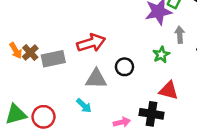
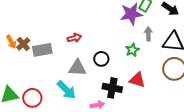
red arrow: (91, 43) -> (74, 38), size x0.6
cyan arrow: (84, 106) -> (66, 90), size x1.5
black cross: (152, 114) -> (112, 88), moved

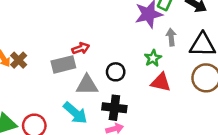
gray rectangle: (42, 50) -> (63, 64), moved
red triangle: (137, 80) -> (161, 82), moved
black cross: (112, 88) -> (114, 108), moved

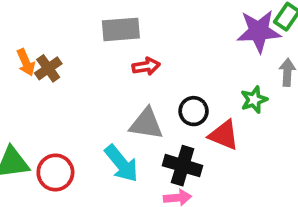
gray rectangle: (63, 64) -> (121, 29), moved
red triangle: (161, 82) -> (224, 135), moved

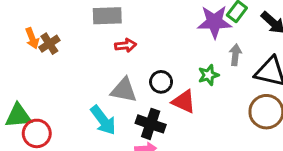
red circle: (55, 172) -> (37, 133), moved

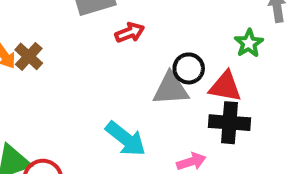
gray triangle: (124, 90) -> (171, 89), moved
black cross: (151, 124) -> (229, 123), moved

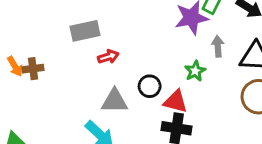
brown cross: (29, 56) -> (33, 69), turned 36
gray triangle: (171, 89) -> (115, 101), moved

